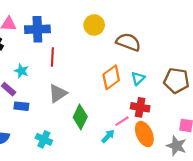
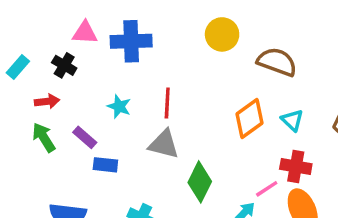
red line: (52, 57) -> (167, 103), moved
cyan star: (21, 71) -> (119, 106), moved
cyan triangle: (138, 78) -> (292, 120), turned -32
gray triangle: (58, 93) -> (164, 144), turned 48

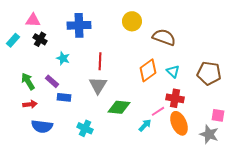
pink triangle: (85, 33) -> (33, 20), moved
red arrow: (47, 101) -> (30, 104), moved
cyan star: (119, 106) -> (63, 58), moved
gray triangle: (164, 144) -> (98, 85), turned 48
green diamond: (200, 182) -> (119, 107), turned 70

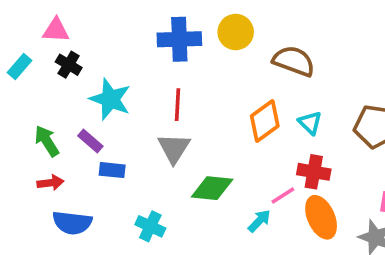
blue cross: (79, 25) -> (179, 39), moved
cyan star: (63, 58) -> (110, 99), size x1.6

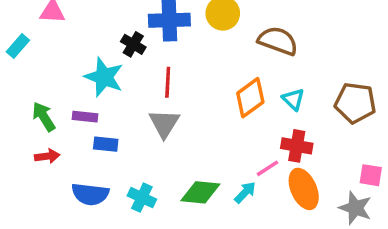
black cross: (69, 65) -> (133, 44), moved
purple rectangle: (90, 141) -> (85, 117), turned -35
green diamond: (212, 188) -> (200, 192), moved
blue semicircle: (72, 223) -> (90, 194), moved

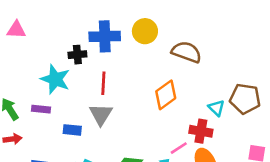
black cross: (133, 44) -> (77, 55), turned -36
cyan triangle: (293, 99) -> (216, 108), moved
blue rectangle: (106, 144) -> (72, 130), moved

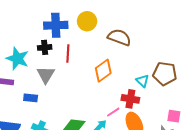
black cross: (77, 55) -> (45, 47), moved
red line: (103, 83) -> (68, 53), moved
gray triangle: (101, 114) -> (46, 75), moved

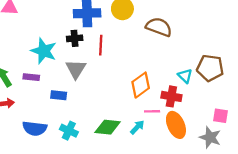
orange diamond: (103, 71) -> (141, 85), moved
pink line: (113, 112) -> (152, 111), turned 32

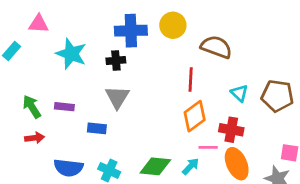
red line: (101, 45) -> (191, 80), moved
cyan star: (44, 51) -> (71, 54), moved
cyan triangle: (185, 76) -> (239, 93), moved

